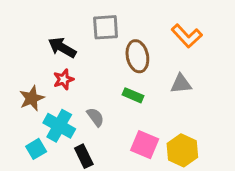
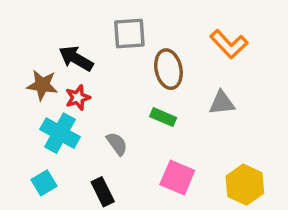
brown star: (32, 98) -> (42, 85), moved, turned 30
cyan cross: (59, 126) -> (60, 133), moved
yellow hexagon: (182, 150) -> (245, 185), moved

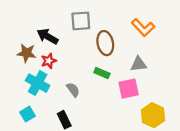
pink square: (177, 178) -> (129, 89), moved, turned -35

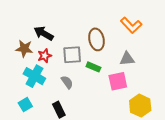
gray square: (81, 21) -> (72, 55), moved

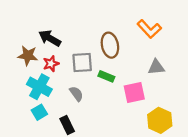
gray triangle: (127, 59) -> (156, 67), moved
cyan square: (25, 105) -> (39, 112), moved

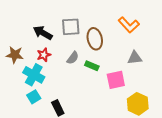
brown star: (28, 56) -> (15, 55), moved
gray square: (82, 62) -> (71, 27), moved
gray semicircle: (76, 94) -> (73, 58), moved, turned 72

